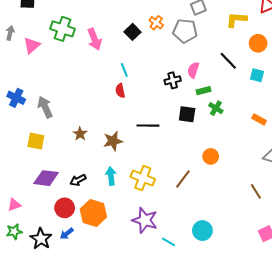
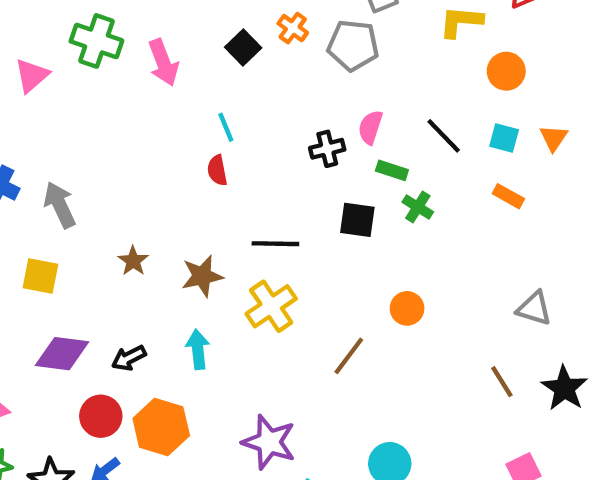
black line: (228, 61) -> (444, 136), moved
green rectangle: (203, 91) -> (392, 170), turned 32
orange rectangle: (259, 119) -> (508, 196), moved
yellow cross: (143, 178) -> (271, 306), moved, turned 35

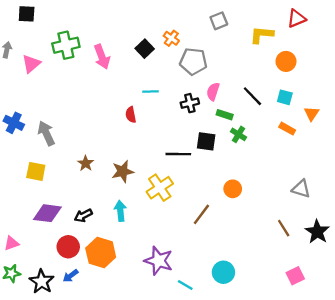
green cross: (96, 41) -> (66, 45), turned -32
gray pentagon: (353, 45) -> (193, 61), moved
cyan line: (226, 127) -> (150, 92), moved, turned -70
orange triangle: (554, 138) -> (311, 114), moved
black line: (275, 244) -> (178, 154), moved

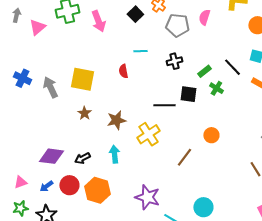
pink semicircle: (213, 92) -> (204, 17), moved
black line: (252, 96) -> (232, 67), moved
green rectangle: (225, 115) -> (204, 71), turned -56
yellow square: (36, 171) -> (82, 79), moved, size x1.4
blue arrow: (71, 276) -> (46, 186), moved

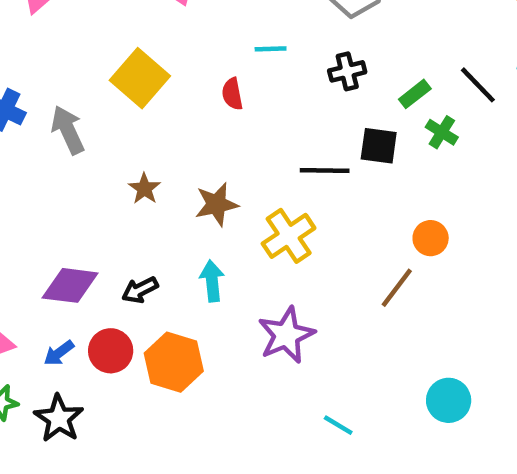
yellow square: (82, 79) -> (140, 78), moved, turned 30
brown line: (184, 157) -> (397, 288), moved
purple star: (147, 197) -> (286, 335), moved, turned 30
cyan circle: (203, 207) -> (449, 400), moved

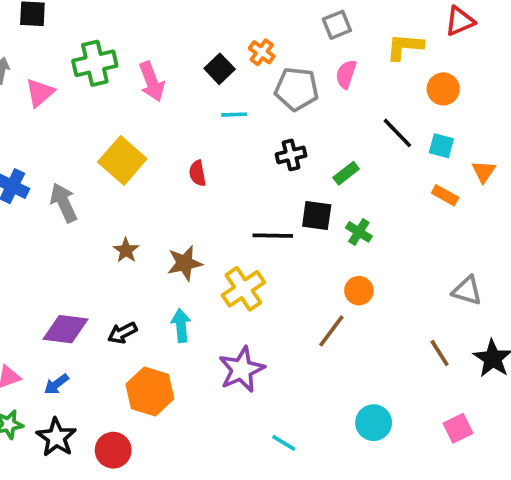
cyan line: (271, 49) -> (234, 115), moved
black line: (478, 85) -> (397, 133), moved
green cross: (442, 132) -> (359, 232), moved
red circle: (111, 351) -> (113, 450), moved

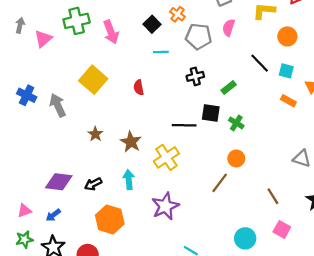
brown star: (185, 263) -> (131, 142), turned -30
brown line: (440, 353) -> (273, 196), moved
pink square: (458, 428) -> (282, 229), moved, turned -35

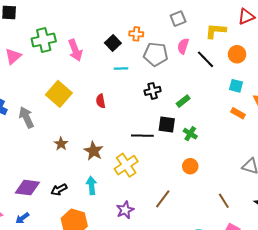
orange cross: (178, 14) -> (136, 34), turned -32
black line: (260, 63) -> (205, 59), moved
brown line: (220, 183) -> (163, 199), moved
purple star: (165, 206) -> (125, 210), size x0.7

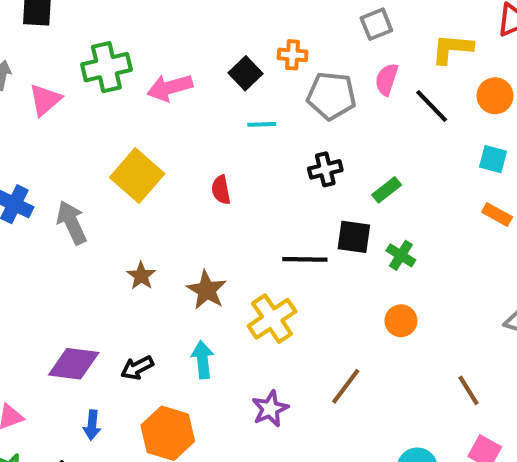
pink arrow: (75, 50) -> (170, 88), turned 95
blue arrow: (22, 218) -> (92, 425), moved, turned -48

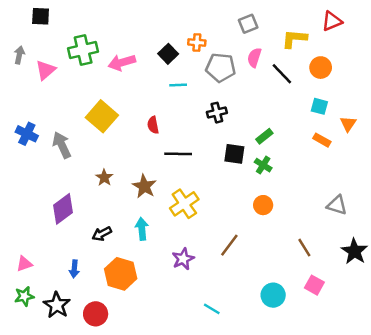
green rectangle: (387, 190) -> (264, 136), moved
black line: (305, 259) -> (178, 154), moved
purple diamond: (74, 364) -> (63, 209), moved, turned -44

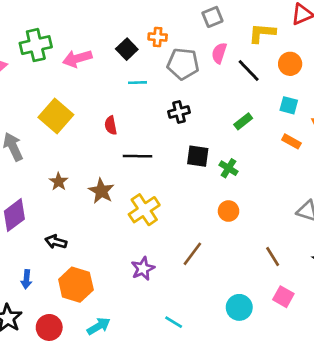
green rectangle: (264, 136) -> (243, 121), moved
cyan arrow: (142, 229) -> (99, 326), moved, turned 65
black arrow: (102, 234) -> (56, 242), turned 42

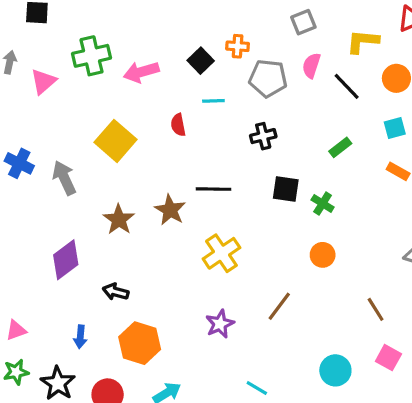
cyan square: (289, 105) -> (395, 128), turned -30
red semicircle: (111, 125) -> (178, 125), moved
brown star: (59, 182) -> (119, 220), size x1.4
brown star: (101, 191) -> (170, 210), moved

